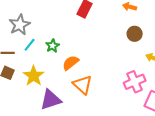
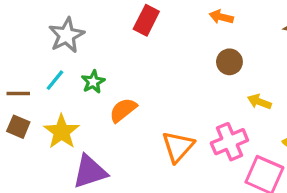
gray star: (20, 25) -> (67, 35), moved
orange triangle: (83, 85) -> (178, 147), moved, turned 30

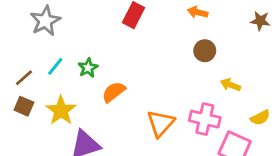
gray star: (67, 35) -> (45, 21), moved
brown line: (18, 93) -> (24, 78), turned -42
pink cross: (229, 142) -> (205, 119), turned 36

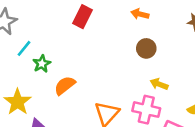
cyan line: (55, 66) -> (24, 48), moved
yellow arrow: (230, 85) -> (159, 84), moved

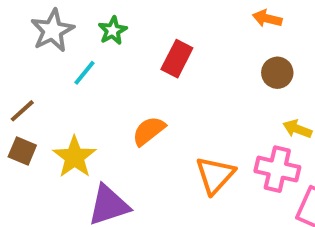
red rectangle: (83, 17) -> (177, 59), moved
green star: (42, 64) -> (113, 31), moved

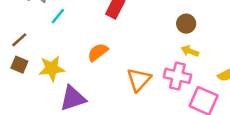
brown circle: (277, 73) -> (186, 24), moved
yellow star: (74, 157) -> (52, 68), turned 30

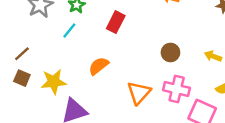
cyan line: (58, 16) -> (69, 31), moved
brown circle: (186, 24) -> (170, 53), moved
yellow arrow: (190, 51) -> (213, 56), moved

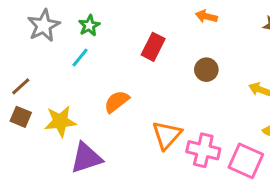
red rectangle: (116, 22) -> (153, 47), moved
brown circle: (170, 53) -> (206, 70), moved
pink cross: (177, 89) -> (203, 150), moved

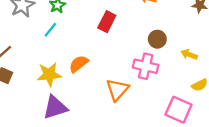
brown circle: (206, 70) -> (157, 39), moved
yellow star: (60, 121) -> (49, 74), moved
pink cross: (203, 150) -> (146, 66), moved

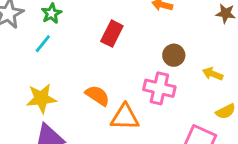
orange semicircle: (79, 64) -> (97, 96), moved, turned 72
orange triangle: (117, 90) -> (125, 117), turned 50

